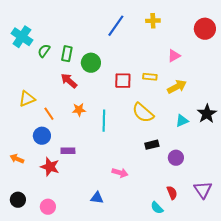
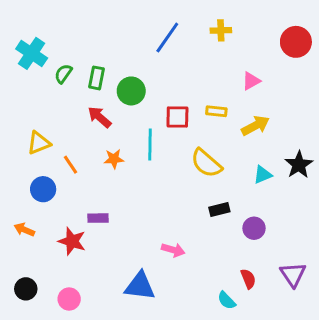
cyan line: (104, 121) -> (150, 144), moved
blue circle: (42, 136) -> (43, 189), moved
blue triangle: (97, 198) -> (140, 286), size x1.6

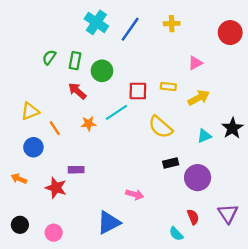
cyan cross: (32, 53) -> (96, 22), moved
cyan line: (150, 144) -> (117, 112), turned 55
purple circle: (254, 228) -> (198, 178), size x1.5
blue triangle: (140, 286) -> (109, 223), turned -35

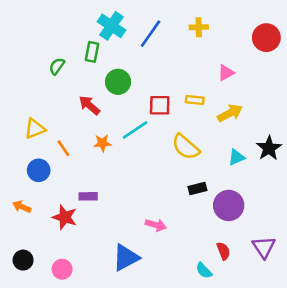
green rectangle: (75, 61) -> (92, 52), moved

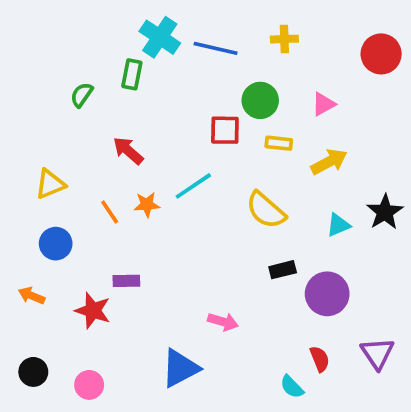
blue line: (151, 34) -> (216, 48), turned 68
green circle: (118, 82) -> (260, 100), moved
red square: (160, 105) -> (225, 130), moved
orange line: (63, 148) -> (110, 212), moved

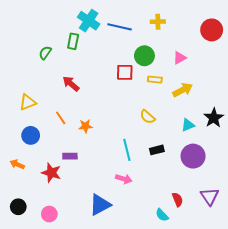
cyan line: (193, 186) -> (127, 150), moved, turned -70
orange star: (147, 205) -> (85, 126), moved
yellow semicircle: (266, 210) -> (148, 117), size x0.7
purple circle: (327, 294) -> (193, 156), moved

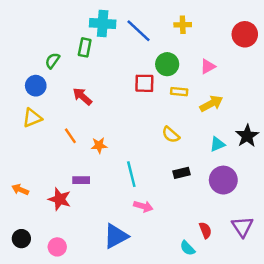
cyan cross: (89, 21) -> (103, 24), turned -30
blue line: (120, 27) -> (138, 31), turned 30
blue circle: (31, 135) -> (36, 86), moved
cyan line: (127, 150) -> (131, 174), moved

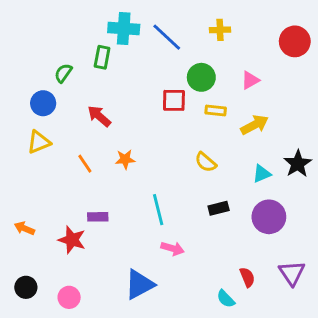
orange star: (99, 145) -> (125, 159), moved

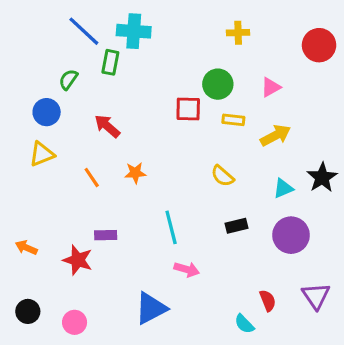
blue line: (167, 37) -> (84, 31), moved

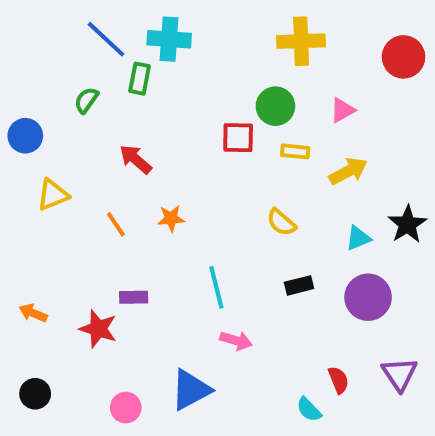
yellow cross: (238, 33) -> (301, 41), size x1.6
blue circle: (47, 112) -> (25, 136), moved
pink circle: (75, 322) -> (126, 408), moved

